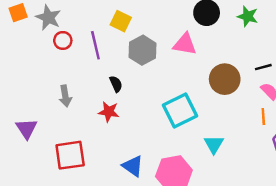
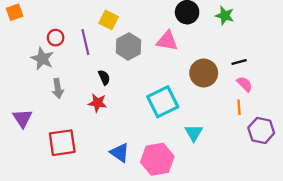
gray star: (48, 18) -> (42, 59), moved

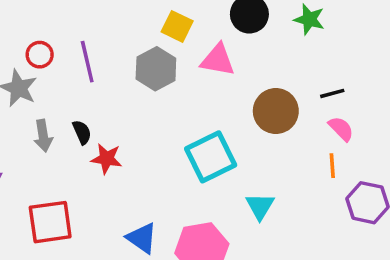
yellow square: (109, 20) -> (177, 26), moved
black semicircle: (104, 77) -> (82, 132), moved

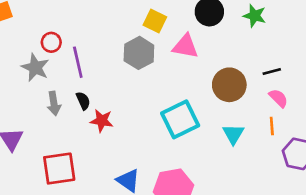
purple line: (87, 62) -> (78, 62), moved
cyan triangle: (260, 206) -> (233, 134), moved

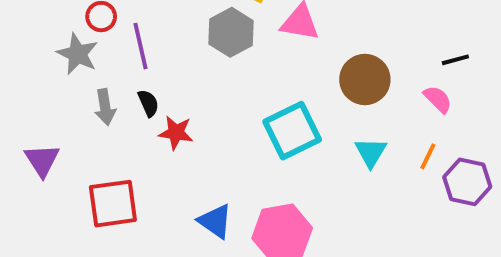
black line: (272, 72) -> (455, 60), moved
orange line: (272, 126) -> (428, 156), moved, turned 30

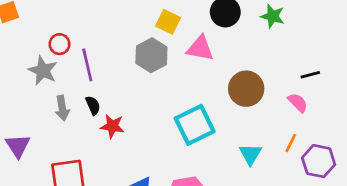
cyan triangle: (371, 152) -> (250, 154), moved

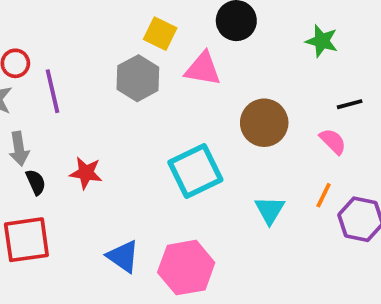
green star: (273, 16) -> (322, 41), moved
black semicircle: (93, 105) -> (36, 182), moved

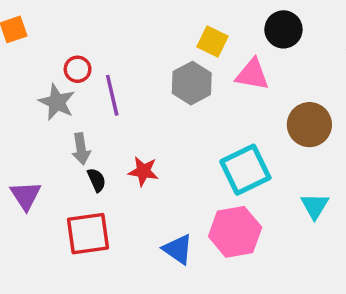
pink hexagon: (186, 268) -> (235, 232), moved

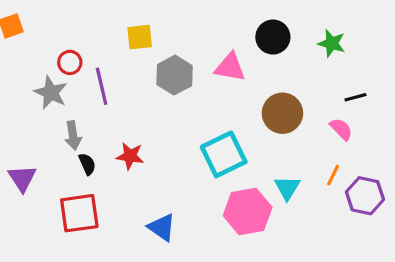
black circle: (283, 29) -> (273, 37), moved
yellow square: (213, 42) -> (140, 37), moved, turned -32
pink hexagon: (235, 232) -> (248, 212), moved

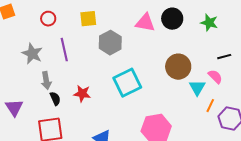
red circle: (70, 62) -> (48, 19), moved
pink triangle: (230, 67) -> (145, 23), moved
cyan square: (224, 154) -> (127, 83), moved
cyan triangle: (287, 188) -> (197, 88), moved

